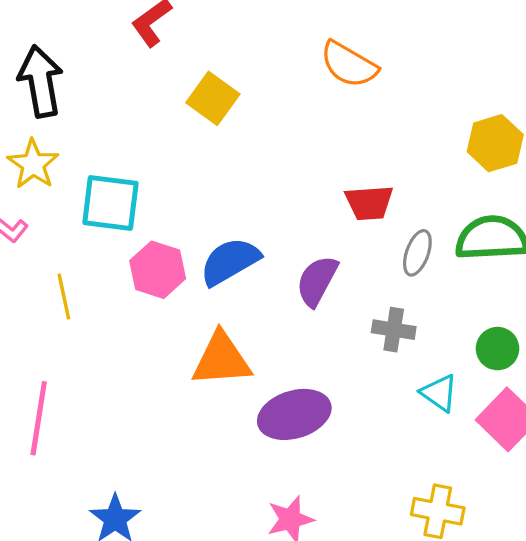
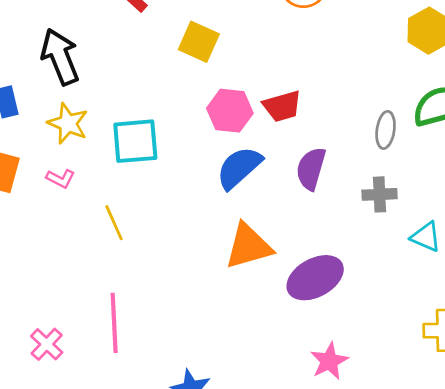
red trapezoid: (369, 203) -> (282, 106), moved
pink hexagon: (158, 270) -> (230, 111), moved

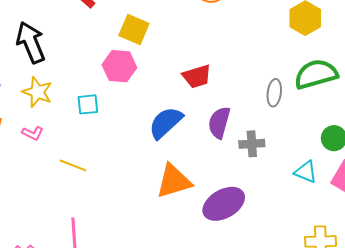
pink hexagon: (230, 111) -> (119, 66), moved
cyan square: (135, 141) -> (88, 104), size x0.6
gray cross: (379, 194) -> (252, 144), moved
yellow line: (114, 223) -> (73, 165), turned -44

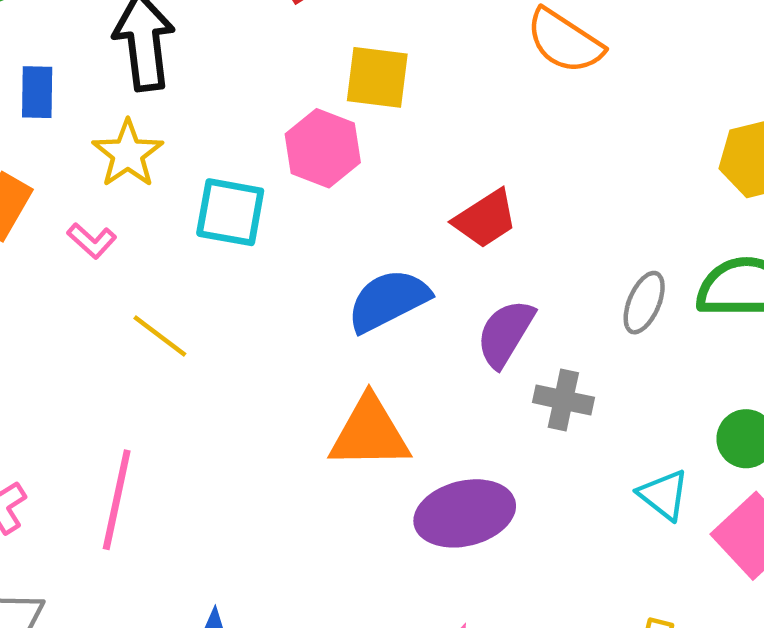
yellow square: (134, 29) -> (377, 77), turned -32
red trapezoid: (197, 76) -> (485, 219), turned -32
cyan square: (88, 104) -> (230, 212), size x1.4

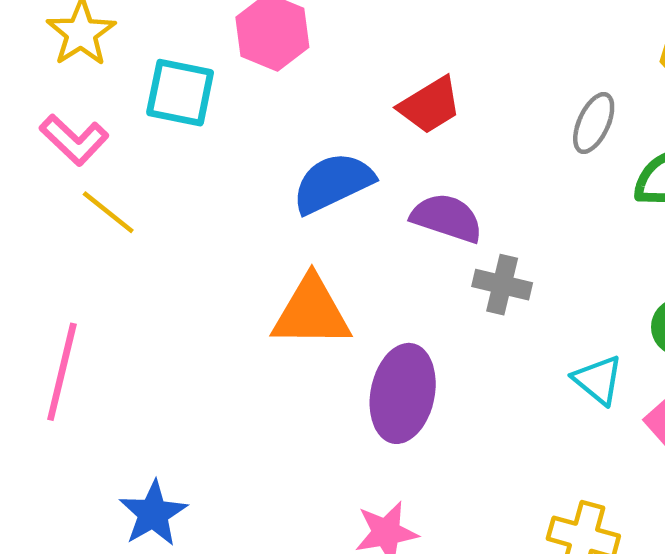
pink L-shape: (92, 241) -> (74, 140), moved, size x1.4
gray ellipse: (644, 303) -> (594, 123), moved
purple semicircle: (505, 333) -> (447, 218), turned 76
purple ellipse: (465, 513) -> (403, 393), turned -66

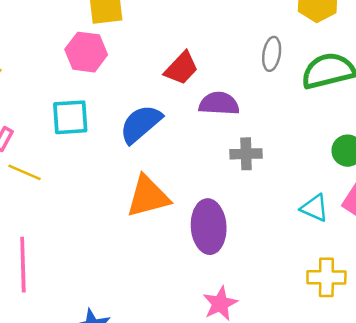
cyan square: (180, 93) -> (70, 117), moved
purple semicircle: (447, 218) -> (219, 104), moved
cyan triangle: (598, 380) -> (315, 208), moved

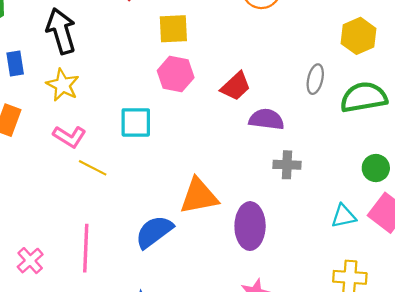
pink hexagon: (86, 52) -> (176, 74), moved
blue semicircle: (141, 124) -> (154, 232), moved
cyan triangle: (315, 208) -> (344, 216), turned -40

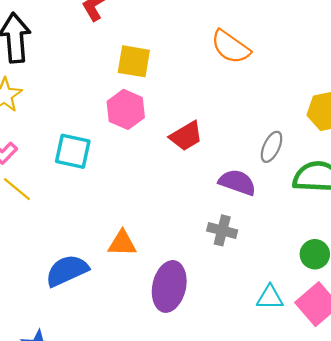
purple semicircle: (266, 119) -> (237, 182), moved
orange triangle: (199, 196) -> (122, 243), size x0.7

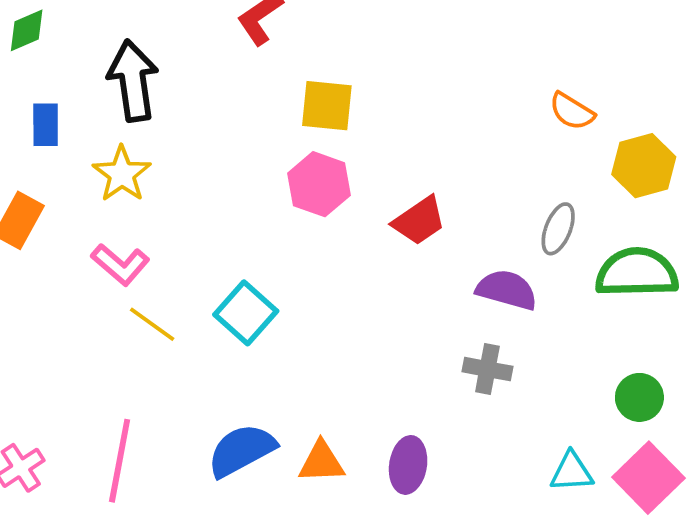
orange semicircle: (231, 47) -> (572, 111), moved, size x0.7
cyan square: (73, 151) -> (246, 313), moved, turned 33
orange triangle: (122, 243) -> (321, 462), moved
purple ellipse: (169, 286) -> (408, 465), size x0.7

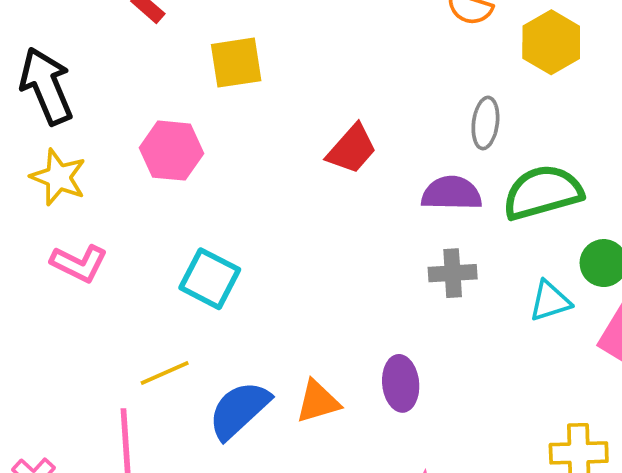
pink hexagon: (319, 184) -> (172, 151), moved
green semicircle: (637, 273) -> (543, 192), moved
yellow line: (152, 324) -> (165, 373), moved, turned -45
cyan triangle: (572, 472) -> (550, 301), moved

